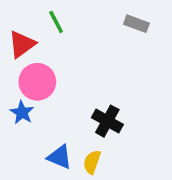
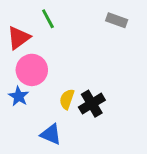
black cross: (107, 121) -> (92, 104), turned 30
yellow semicircle: (92, 162) -> (67, 99), moved

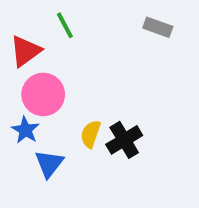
blue triangle: (51, 134) -> (49, 164), moved, turned 45

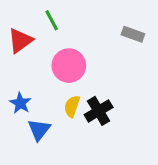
gray rectangle: (158, 27) -> (133, 34), moved
pink circle: (43, 94) -> (69, 66), moved

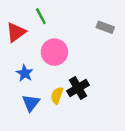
blue star: (20, 103) -> (25, 73), moved
yellow semicircle: (72, 106) -> (57, 95), moved

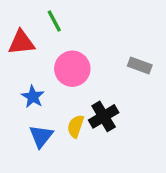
gray rectangle: (105, 27) -> (140, 65), moved
red triangle: (16, 32) -> (21, 42), turned 30

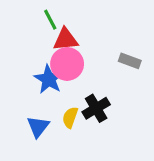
red triangle: (21, 42) -> (66, 39), moved
blue star: (33, 97) -> (49, 79), moved, size x1.4

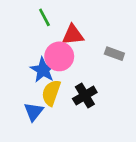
red triangle: (66, 39) -> (73, 35), moved
yellow semicircle: (70, 117) -> (51, 93), moved, size x1.4

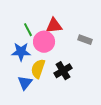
green line: (44, 17) -> (28, 30), moved
blue star: (43, 70) -> (21, 52), moved, turned -30

